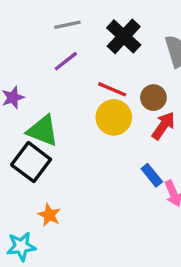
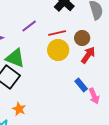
purple line: (66, 61) -> (29, 26), moved
red line: (112, 89) -> (57, 33), turned -36

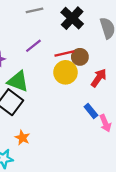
brown circle: (82, 38) -> (80, 57), moved

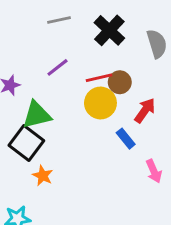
green triangle: (18, 81) -> (37, 115), turned -35
blue rectangle: (91, 111) -> (126, 139), moved
orange star: (22, 138) -> (43, 176), moved

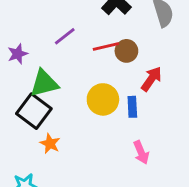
yellow circle: (100, 103) -> (103, 99), moved
blue rectangle: (126, 139) -> (132, 107), turned 36
pink arrow: (154, 171) -> (141, 152), moved

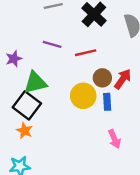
purple line: (65, 36) -> (52, 44), turned 54
brown circle: (126, 51) -> (102, 78), moved
orange star: (50, 144) -> (25, 131), moved

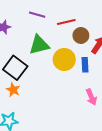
brown circle: (102, 78) -> (81, 35), moved
green triangle: (35, 83) -> (39, 45), moved

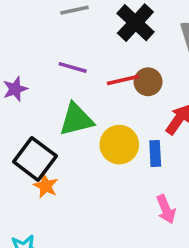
brown circle: (81, 35) -> (148, 82), moved
orange star: (13, 90) -> (46, 186), moved

